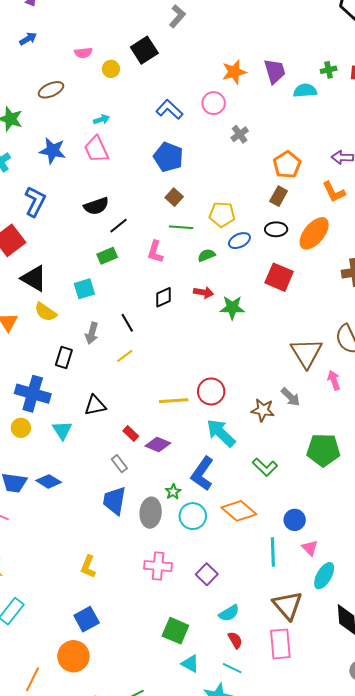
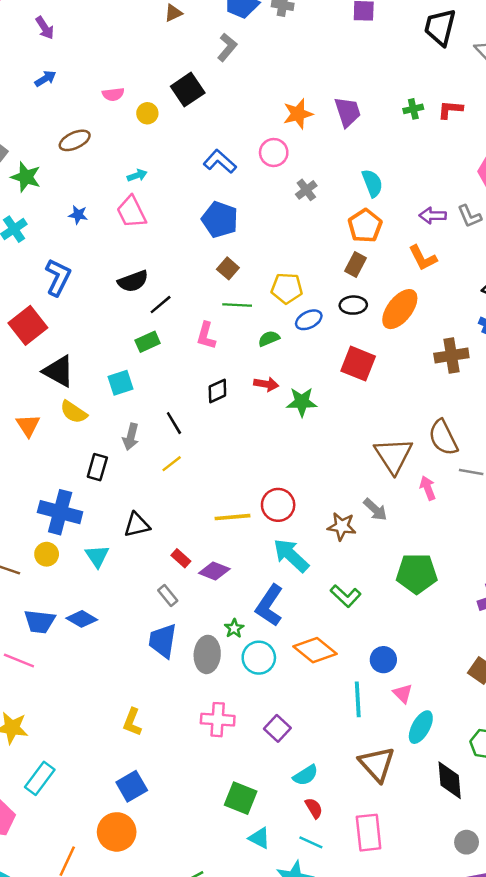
cyan semicircle: (305, 91) -> (372, 183), moved, turned 75
blue star: (53, 151) -> (78, 215), size x0.6
pink rectangle: (280, 644) -> (369, 833), moved

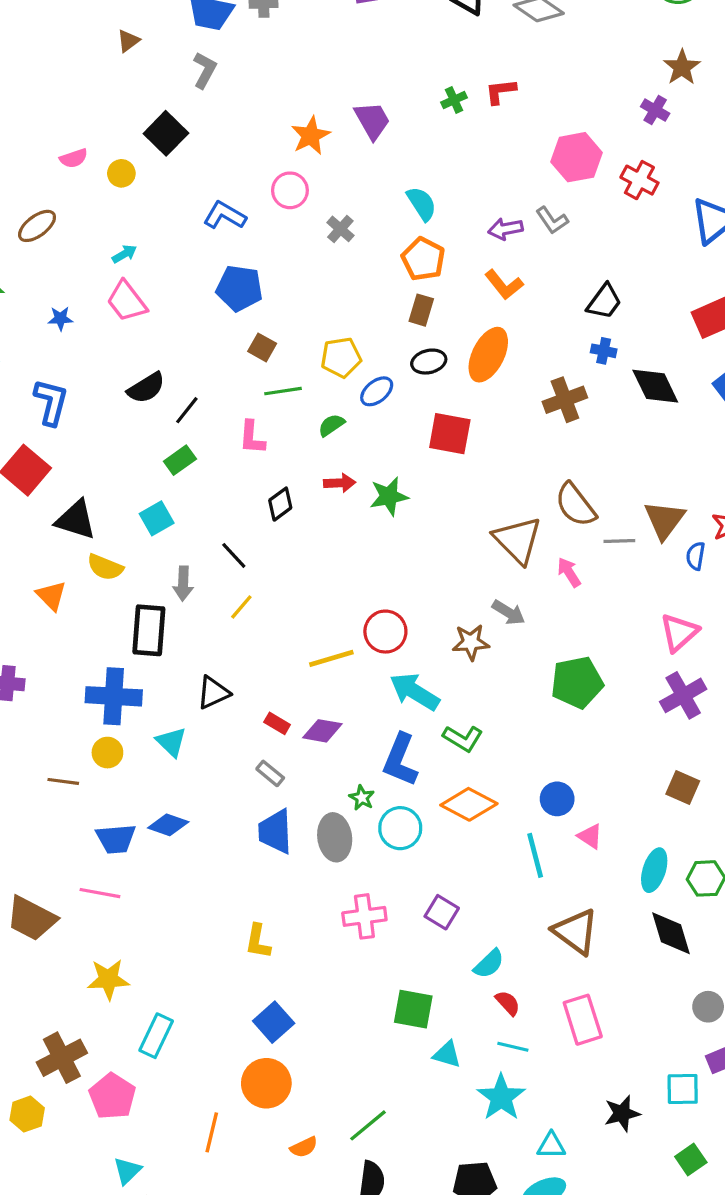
black rectangle: (97, 467) -> (149, 630), size x1.5
green L-shape: (346, 596) -> (463, 738), moved
cyan ellipse: (421, 727) -> (654, 870), moved

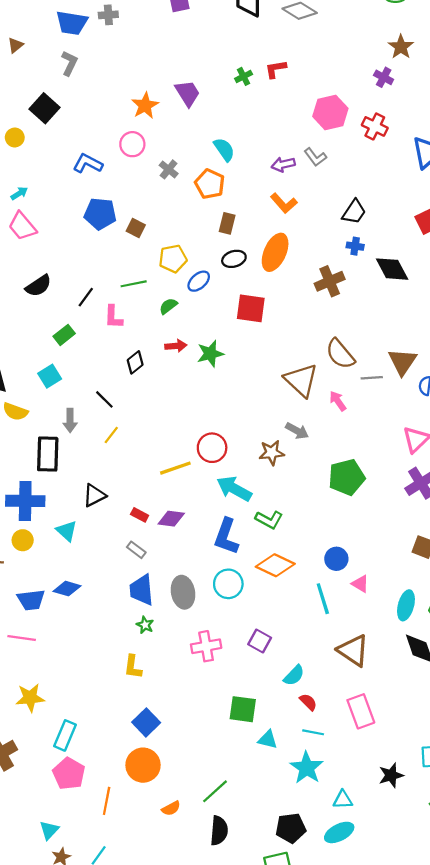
orange pentagon: (423, 259) -> (210, 184), moved
brown square: (262, 347) -> (136, 228), moved
black line: (187, 410) -> (86, 297), moved
green star: (362, 798) -> (145, 625), moved
pink pentagon: (112, 1096) -> (69, 774), moved

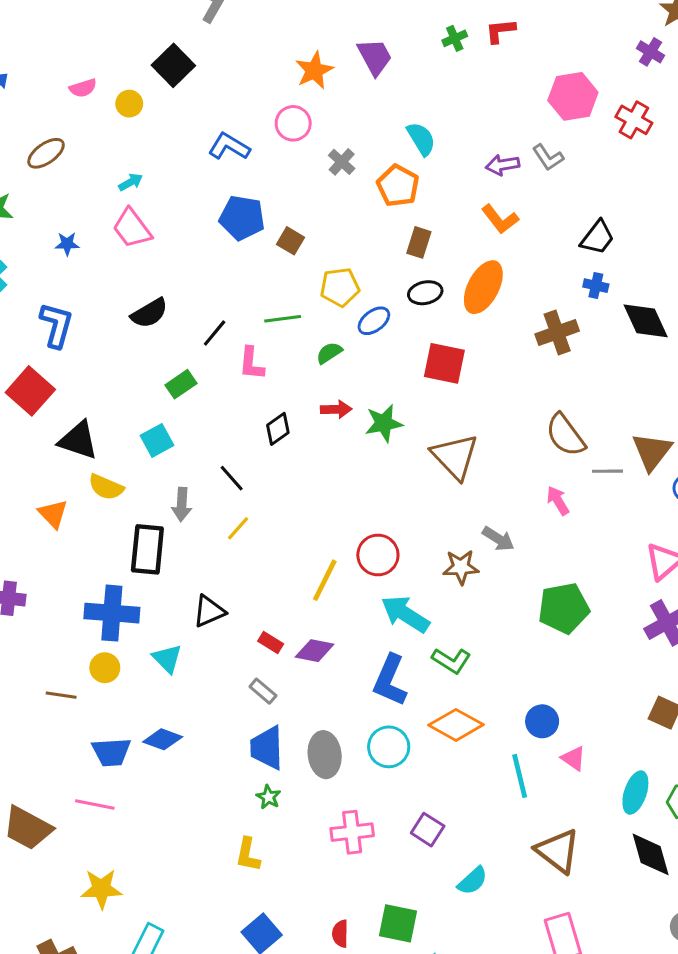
brown triangle: (301, 380) -> (455, 457), moved
yellow line: (175, 468) -> (325, 580), turned -48
red semicircle: (308, 702) -> (340, 934), moved, turned -138

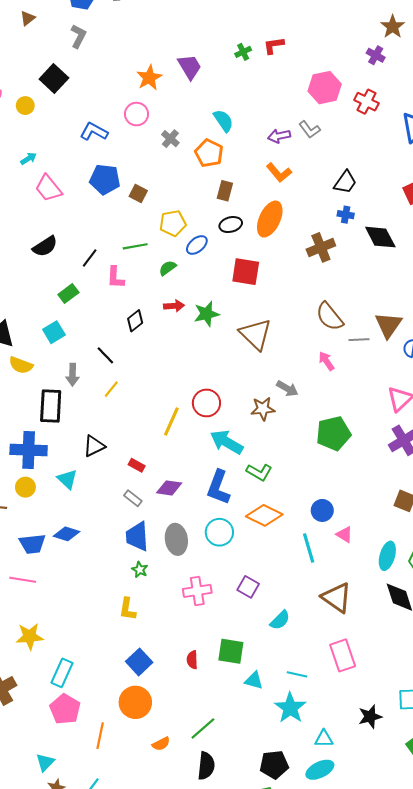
pink trapezoid: (132, 228) -> (48, 188), moved
purple diamond: (315, 651) -> (169, 488), moved

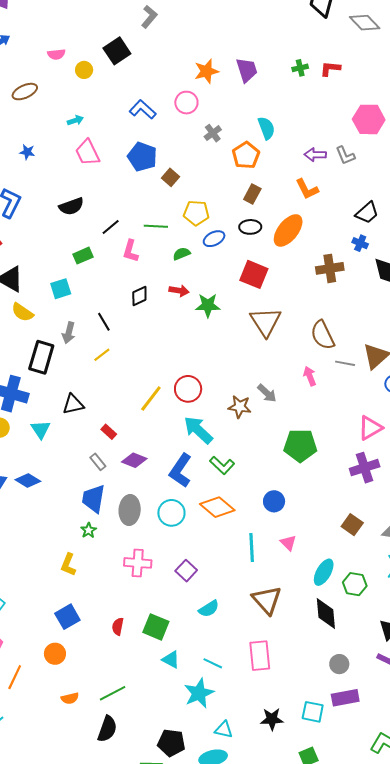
brown triangle: (256, 334) -> (266, 322), moved
blue circle: (322, 510) -> (274, 501), moved
orange circle: (135, 702) -> (55, 654), size x0.7

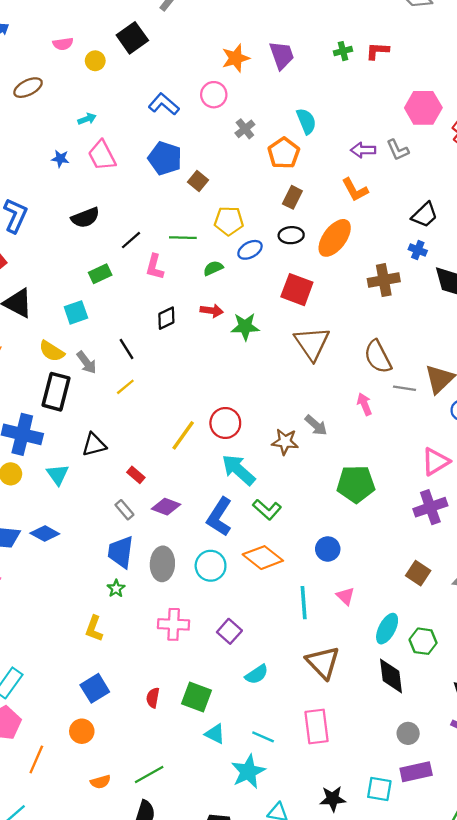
blue star: (27, 152) -> (60, 159), moved
yellow semicircle: (22, 312) -> (52, 351), moved
gray arrow: (69, 333) -> (87, 363), turned -50

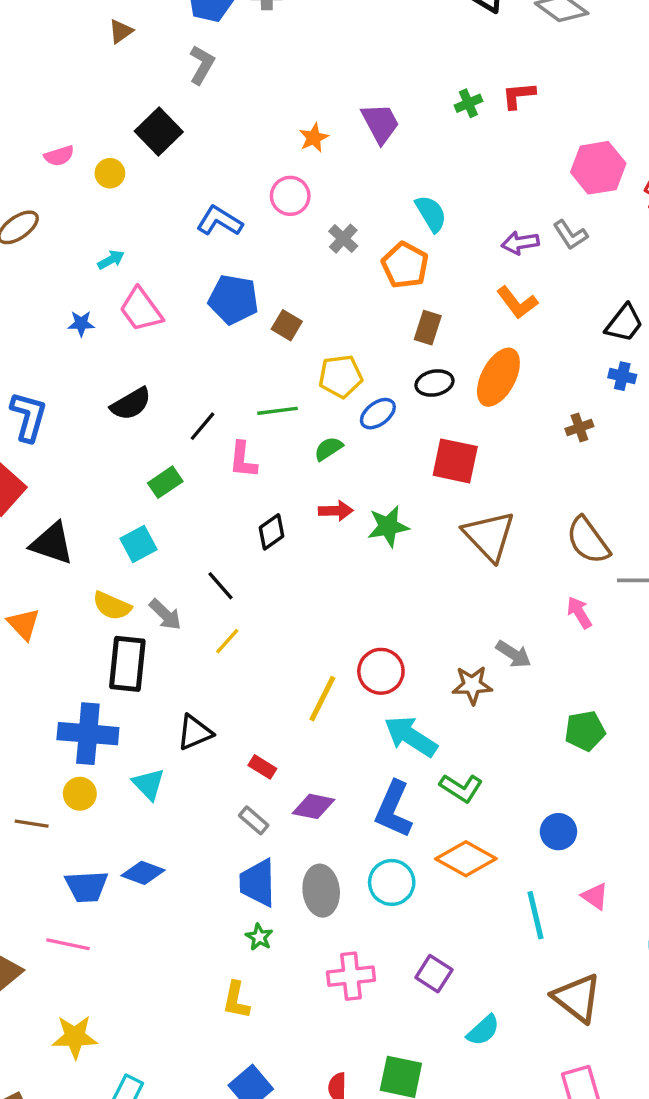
orange star: (236, 58) -> (314, 138), size x0.7
brown cross: (384, 280) -> (579, 428), size x0.6
green pentagon: (356, 484) -> (585, 731), size x0.7

